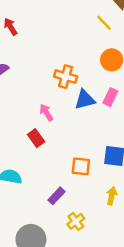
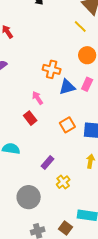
orange square: (81, 166) -> (67, 125), moved, turned -35

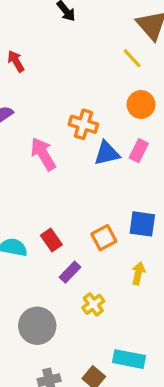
pink arrow: (37, 98) -> (43, 154), moved, size x1.5
red rectangle: (30, 118) -> (51, 240), moved
orange square: (67, 125) -> (104, 238), moved

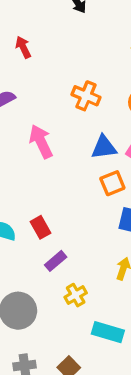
orange cross: (83, 124) -> (86, 96), moved
orange square: (104, 238) -> (112, 183), moved
cyan rectangle: (129, 359) -> (108, 332), moved

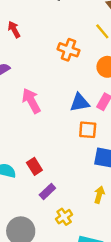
orange cross: (86, 96) -> (68, 50), moved
orange square: (112, 183) -> (88, 130), turned 30

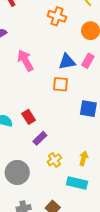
orange square: (88, 130) -> (61, 84), moved
yellow arrow: (99, 195) -> (84, 158), moved

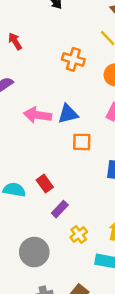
pink arrow: (25, 60) -> (37, 115), turned -50
blue triangle: (67, 62) -> (68, 114), moved

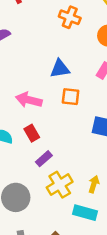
pink arrow: (37, 115) -> (29, 100), moved
yellow cross: (79, 235) -> (60, 185), size x1.5

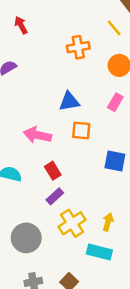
orange cross: (70, 17) -> (78, 47), turned -30
red rectangle: (32, 133) -> (53, 171), moved

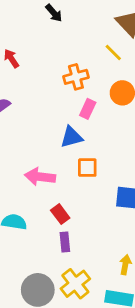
pink rectangle: (115, 102) -> (88, 109), moved
purple rectangle: (55, 196) -> (65, 242), turned -48
yellow cross: (72, 223) -> (75, 284), moved

